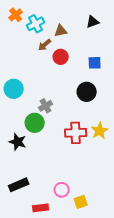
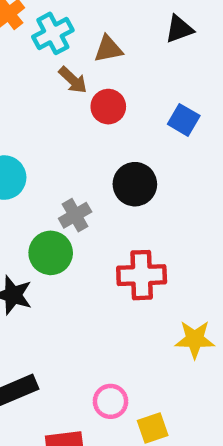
brown arrow: (45, 45) -> (73, 80), turned -96
blue square: (95, 63) -> (184, 120), turned 32
black circle: (87, 92) -> (135, 184), moved
yellow star: (100, 131) -> (195, 339), moved, turned 30

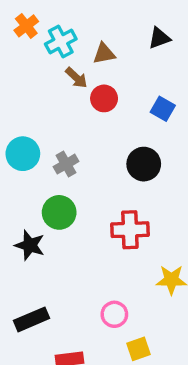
black circle: (135, 184) -> (144, 164), moved
gray cross: (75, 215) -> (66, 164), moved
pink circle: (111, 401) -> (114, 314), moved

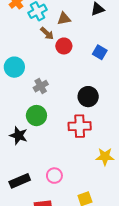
cyan circle: (23, 154) -> (14, 67), moved
black circle: (144, 164) -> (88, 97), moved
pink circle: (114, 314) -> (54, 176), moved

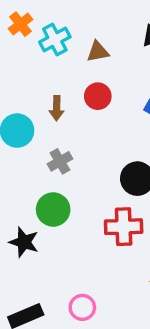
brown arrow: (47, 33) -> (57, 108), moved, turned 48

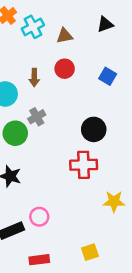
green circle: (53, 210) -> (15, 133), moved
pink circle: (82, 307) -> (39, 217), moved

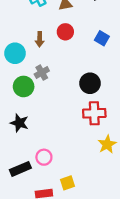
red cross: (84, 165) -> (94, 113), moved
yellow star: (114, 202) -> (107, 144), turned -30
yellow square: (90, 252) -> (67, 183), moved

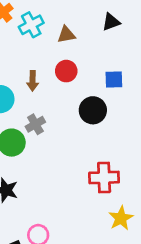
blue square: (102, 38) -> (114, 79), turned -32
black circle: (90, 83) -> (93, 110), moved

